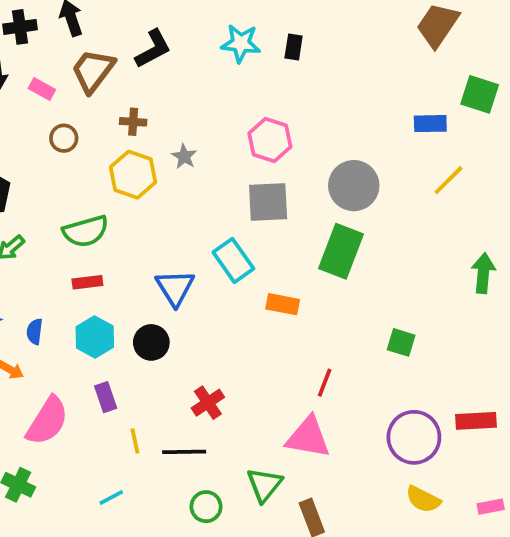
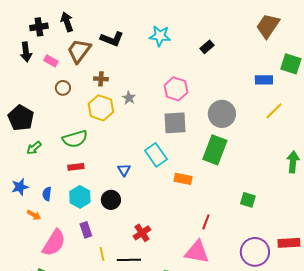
black rectangle: (294, 47) -> (207, 47), moved, turned 40
black L-shape: (153, 49) -> (112, 39), turned 50
blue triangle: (175, 288) -> (124, 170), size x0.6

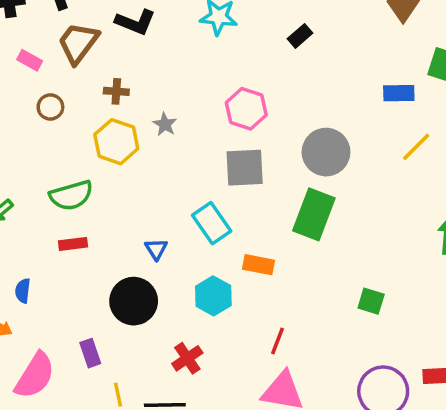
cyan hexagon: (80, 197) -> (213, 296), moved
black circle: (111, 200) -> (134, 301), size x1.4
red line: (206, 222) -> (277, 341), moved

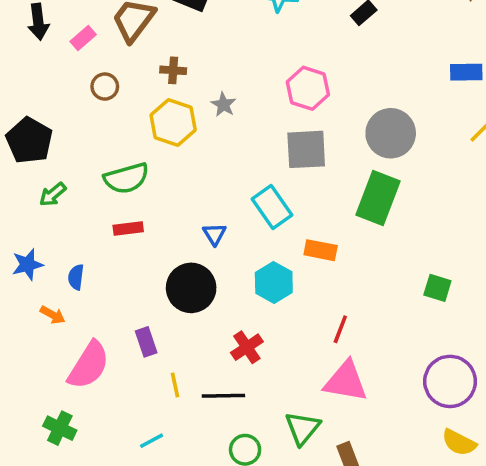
pink rectangle: (30, 60) -> (83, 38), turned -70

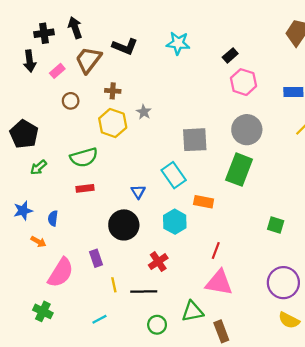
pink hexagon: (308, 88) -> (243, 82), moved
green triangle: (303, 428) -> (193, 311), turned 40

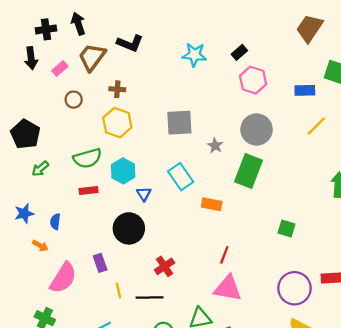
cyan star: (178, 43) -> (194, 55), moved
gray star: (144, 112) -> (215, 146), moved
gray square: (195, 140) -> (179, 123), moved
cyan hexagon: (175, 222) -> (123, 171), moved

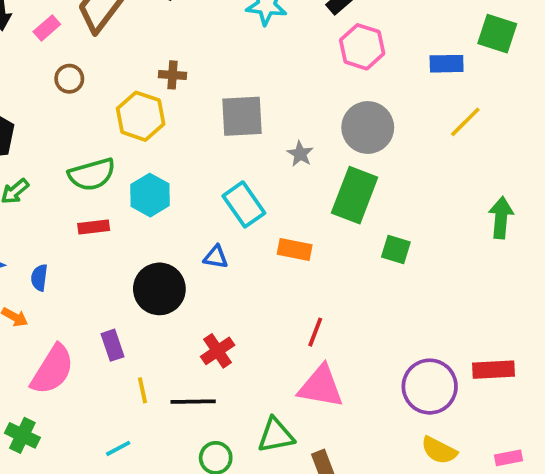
brown cross: (117, 89) -> (173, 75), moved
blue triangle: (144, 194) -> (216, 257), moved, turned -49
green square: (286, 228) -> (396, 250), moved

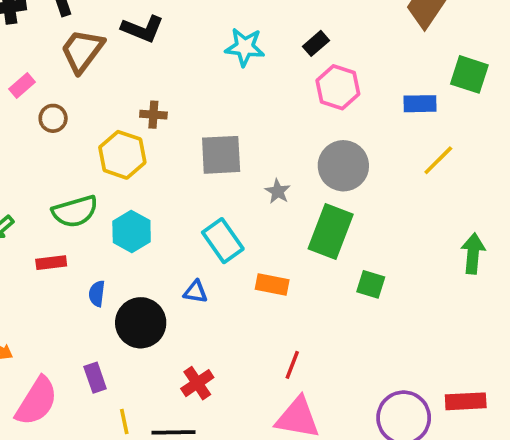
pink rectangle: (47, 28) -> (22, 85), moved
red rectangle: (94, 227) -> (51, 263), moved
blue semicircle: (39, 278) -> (97, 294), moved

